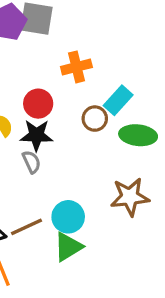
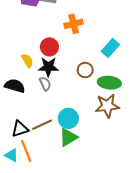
cyan rectangle: (118, 100) -> (110, 48), moved
brown circle: (95, 119) -> (85, 70), moved
green ellipse: (138, 135) -> (109, 83), moved

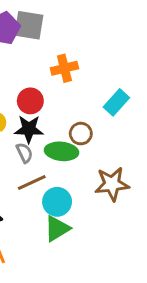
green ellipse: (109, 83) -> (61, 151), moved
brown line: (42, 125) -> (32, 183), moved

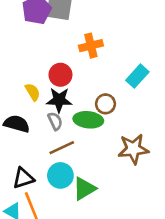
cyan circle: (57, 202) -> (60, 175), moved

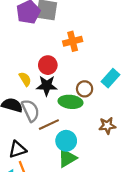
cyan rectangle: (137, 76) -> (111, 78), moved
gray semicircle: (55, 121) -> (30, 110), moved, size x1.5
brown star: (133, 149) -> (107, 126), size x0.7
cyan circle: (60, 175) -> (66, 141), moved

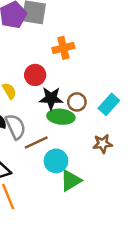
cyan rectangle: (111, 78) -> (109, 104), moved
black star: (47, 86) -> (51, 98), moved
green triangle: (67, 158) -> (71, 181), moved

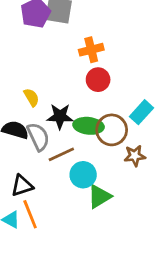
red circle: (35, 75) -> (98, 80), moved
black star: (51, 98) -> (60, 116), moved
brown circle: (77, 102) -> (112, 130), moved, size x1.5

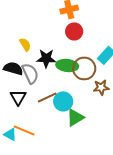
brown line: (61, 154) -> (47, 97), moved
black triangle: (22, 186) -> (18, 97), moved, turned -42
orange line: (30, 214) -> (24, 130), turned -45

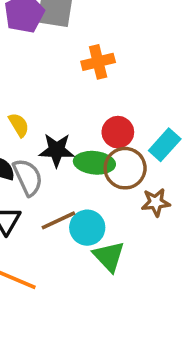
red circle: (74, 31) -> (118, 132), moved
green triangle: (75, 117) -> (109, 256), turned -42

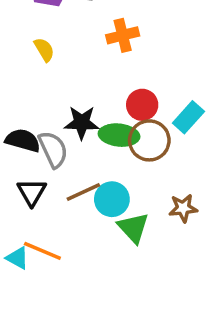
yellow semicircle: (19, 125) -> (44, 50), moved
brown star: (156, 202) -> (183, 208), moved

